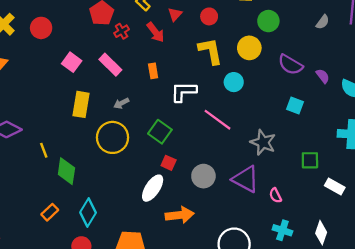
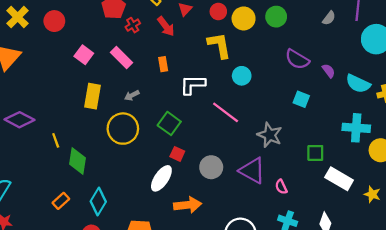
yellow circle: (249, 48) -> (244, 18), moved
white rectangle: (335, 187) -> (339, 179), size x1.4

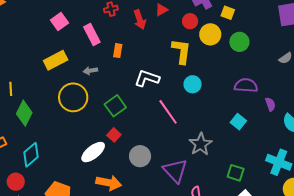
purple semicircle: (297, 59) -> (246, 85), turned 135
orange rectangle: (163, 64) -> (118, 51), moved
yellow rectangle: (93, 96) -> (56, 60), turned 35

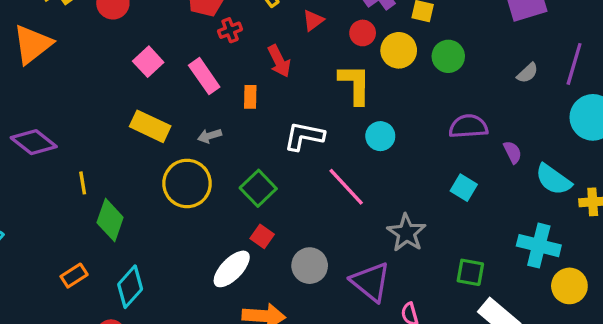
red arrow: (140, 20) -> (279, 61), moved
yellow rectangle: (56, 60) -> (150, 126), turned 60

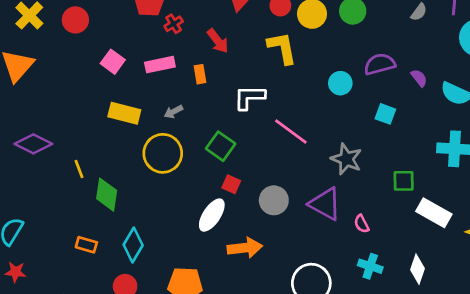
pink rectangle: (204, 76) -> (160, 65), turned -56
cyan circle: (380, 136) -> (340, 83), moved
orange rectangle: (74, 276) -> (86, 245), turned 60

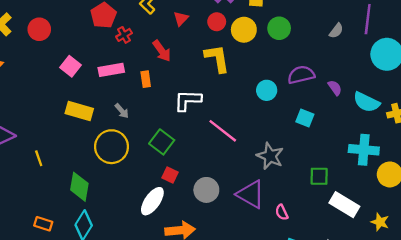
gray arrow: (174, 112) -> (122, 111), turned -105
green diamond: (107, 195) -> (79, 187), moved

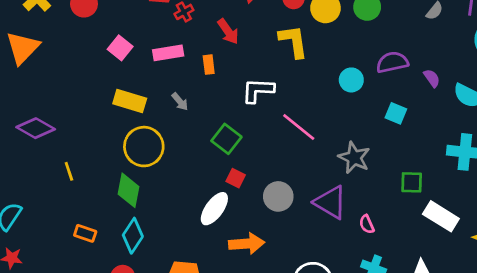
yellow circle: (112, 147) -> (144, 147), moved
yellow line: (39, 158) -> (69, 171), moved

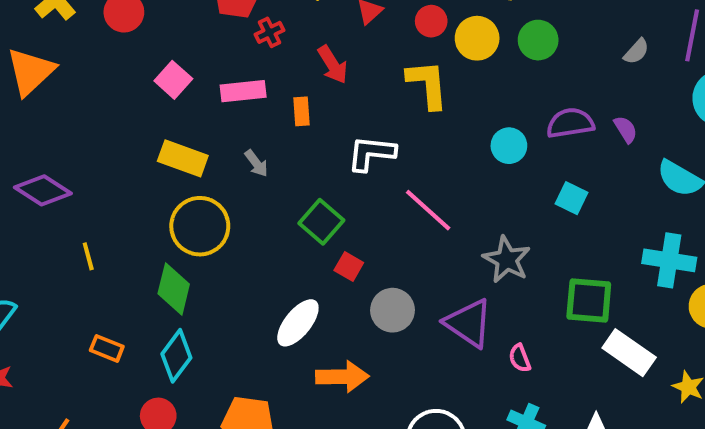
purple semicircle: (432, 78) -> (626, 129), moved
red square: (236, 178) -> (349, 267), moved
green square: (412, 182) -> (589, 301), size x1.4

